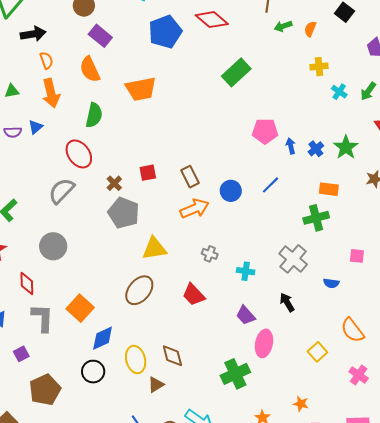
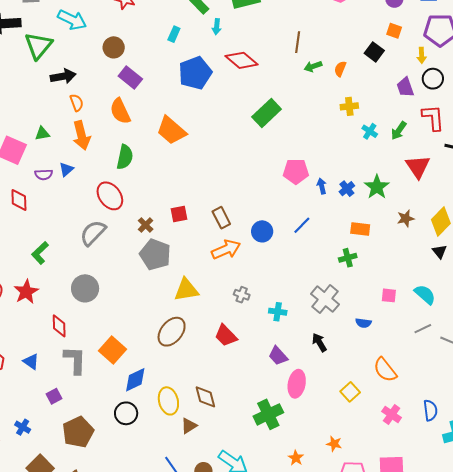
orange trapezoid: (141, 89) -> (171, 130), turned 52
green cross: (316, 218) -> (348, 258), size x0.7

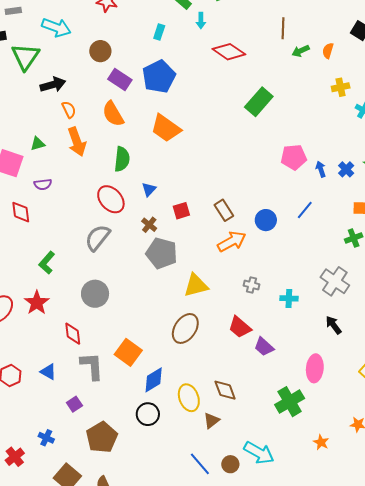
blue pentagon: (195, 73) -> (159, 77), moved
blue triangle: (66, 169) -> (149, 189), moved
purple trapezoid: (278, 356) -> (264, 347), moved

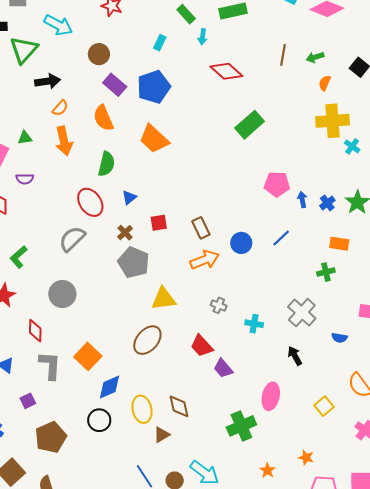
green arrow: (301, 51) -> (315, 57), moved
yellow cross: (341, 87) -> (333, 121), size x1.8
orange semicircle: (69, 110) -> (60, 108), turned 60

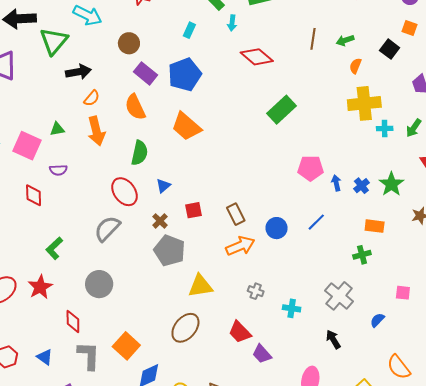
cyan cross: (352, 146) -> (385, 128), turned -35
blue semicircle: (339, 338) -> (377, 320), turned 126

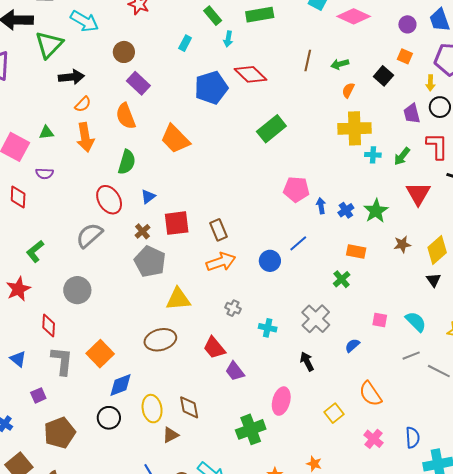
blue pentagon: (185, 74) -> (211, 88), moved
red square: (193, 210) -> (177, 223), size x1.5
blue circle: (277, 228) -> (270, 261), moved
green cross: (362, 255) -> (342, 279), turned -30
brown ellipse: (185, 328) -> (160, 340), turned 32

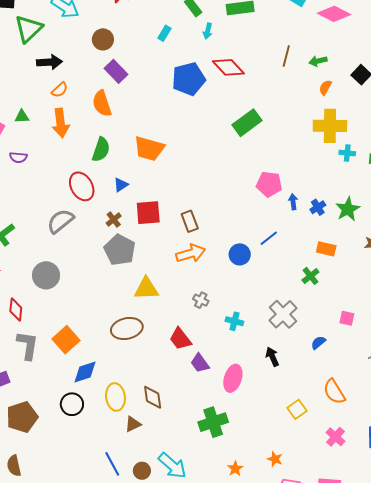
orange trapezoid: (175, 139) -> (149, 149), moved, turned -32
pink ellipse: (281, 401) -> (233, 378), moved

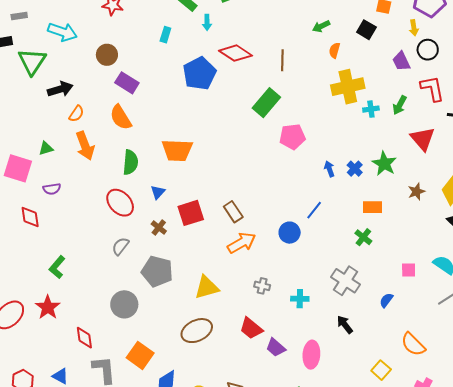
brown line: (286, 56) -> (282, 60), moved
pink pentagon: (269, 184) -> (292, 137), moved
gray semicircle: (60, 221) -> (120, 246), moved, size x0.7
gray pentagon: (120, 250) -> (157, 271), moved
gray circle: (46, 275) -> (124, 304), moved

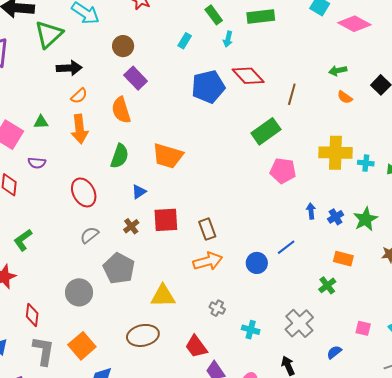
orange semicircle: (334, 50) -> (345, 97), turned -84
yellow cross: (348, 87) -> (335, 153), moved
red ellipse: (120, 203) -> (84, 192), moved

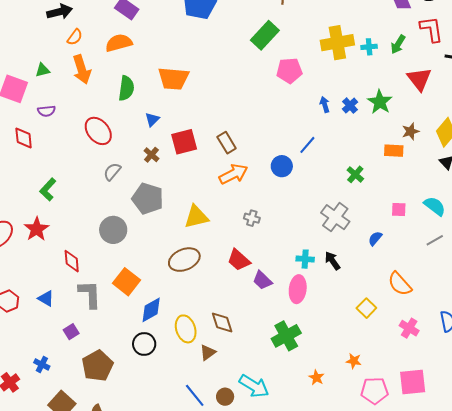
orange semicircle: (121, 110) -> (119, 43), turned 104
orange rectangle: (343, 259) -> (394, 151), moved
cyan cross: (251, 330) -> (305, 259), moved

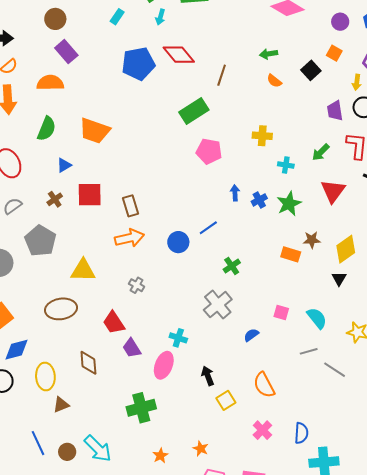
yellow cross: (337, 43) -> (262, 136), size x0.6
cyan cross: (369, 47) -> (286, 165), moved
green cross: (355, 174) -> (232, 266), moved
black arrow: (333, 261) -> (208, 376), moved
brown diamond: (222, 322) -> (88, 363), moved

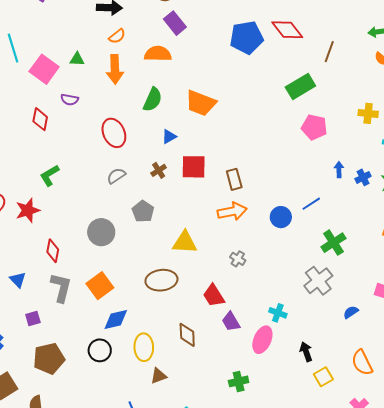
gray pentagon: (40, 241) -> (143, 211), size x0.7
green cross: (232, 266) -> (333, 243), size x1.4
green cross: (141, 408) -> (239, 381), size x0.7

